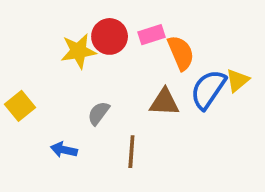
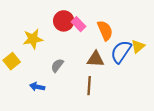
pink rectangle: (152, 35) -> (79, 24), moved, turned 64
yellow star: (78, 51) -> (33, 39), moved
brown line: (131, 152) -> (89, 86), moved

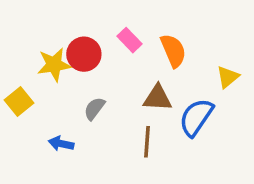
red circle: (64, 21) -> (84, 54), moved
blue semicircle: (121, 52) -> (196, 117), moved

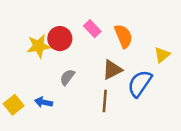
brown triangle: (158, 98) -> (112, 70), turned -30
yellow square: (19, 101) -> (14, 105), moved

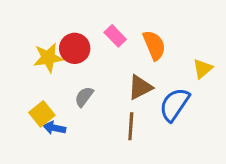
yellow square: (14, 105) -> (42, 114), moved

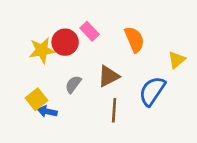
pink rectangle: (115, 36) -> (90, 31), moved
brown triangle: (140, 87) -> (109, 76), moved

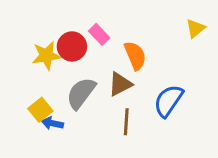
orange semicircle: (134, 39) -> (135, 56), moved
yellow triangle: (177, 60) -> (195, 28), moved
gray semicircle: (73, 84) -> (81, 93), size x1.6

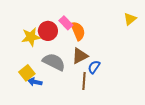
orange semicircle: (135, 56) -> (78, 31), moved
gray semicircle: (81, 93) -> (54, 62), turned 80
blue semicircle: (168, 101) -> (94, 67), moved, size x0.6

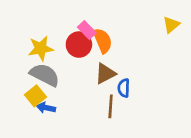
red circle: (48, 31) -> (79, 45), moved
gray semicircle: (54, 62) -> (45, 75), moved
blue semicircle: (94, 67) -> (124, 88), turned -32

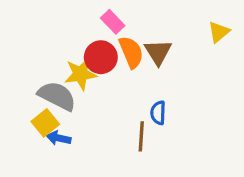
pink rectangle: (87, 30) -> (113, 22), moved
yellow star: (41, 48) -> (81, 74), moved
brown triangle: (105, 73) -> (158, 52), moved, turned -35

